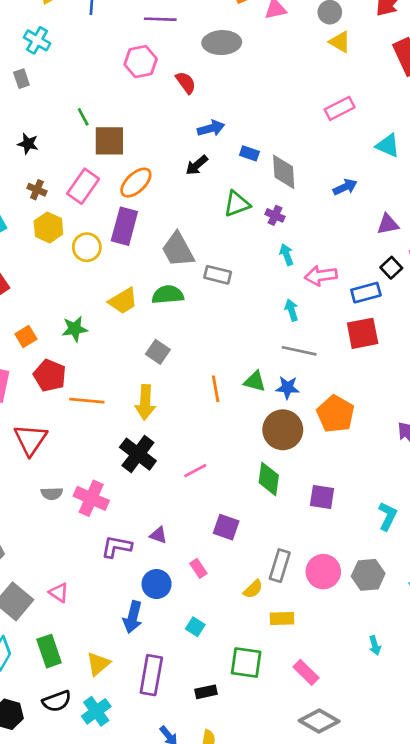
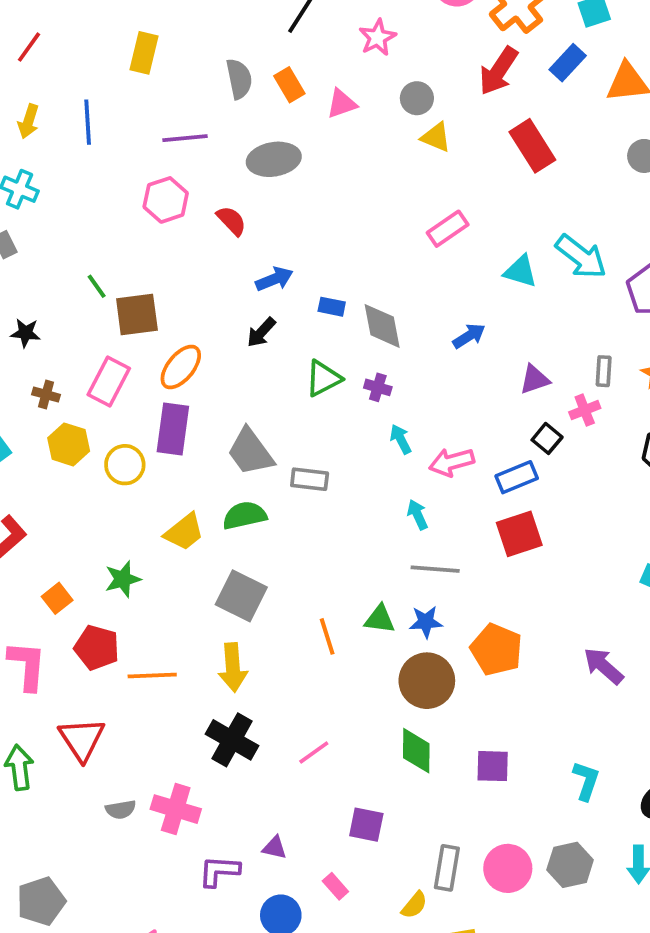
gray square: (158, 352) -> (241, 596), size x1.5

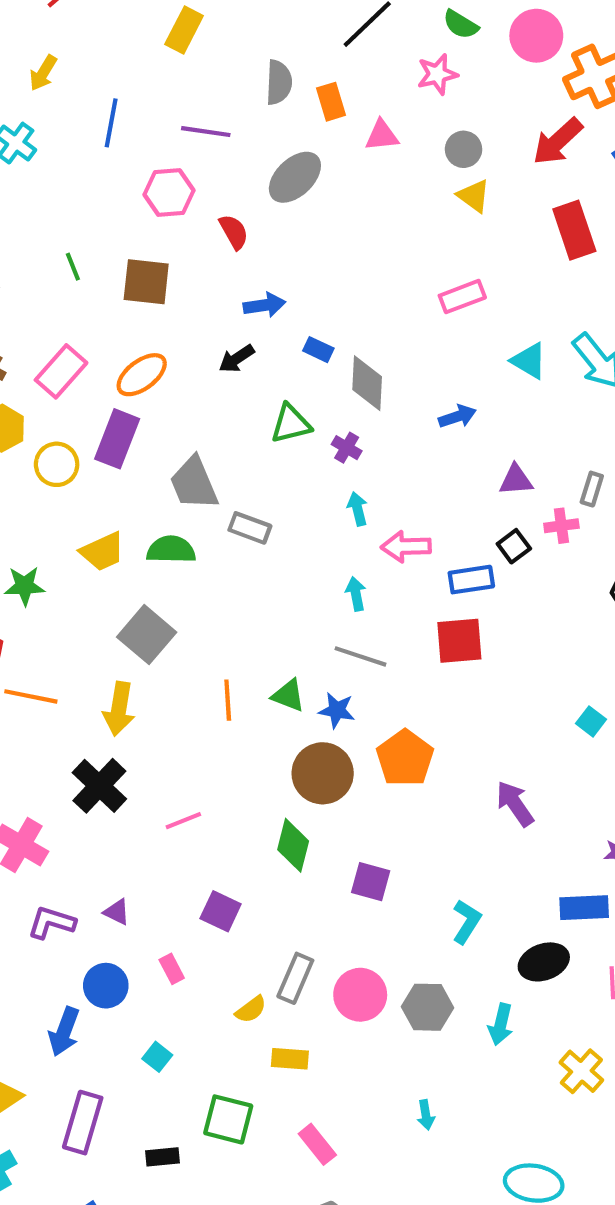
blue line: (88, 122) -> (111, 123), moved
gray ellipse: (274, 159) -> (295, 177), turned -48
brown square: (137, 315) -> (146, 282), moved

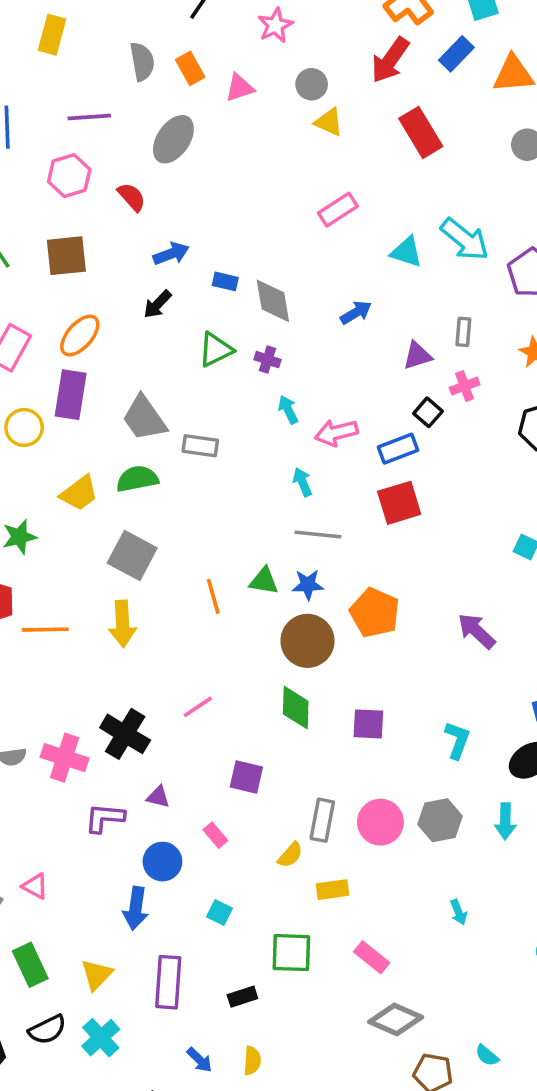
gray rectangle: (592, 489) -> (463, 332), moved
black cross: (99, 786) -> (125, 734), moved

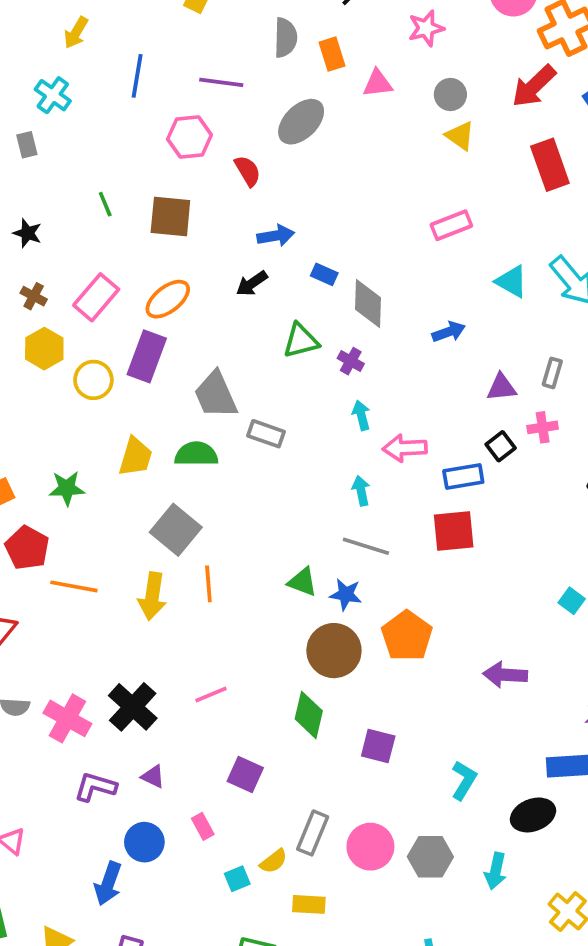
yellow trapezoid: (79, 493) -> (135, 457), turned -48
orange line: (213, 596) -> (208, 584), moved
purple arrow: (477, 631) -> (505, 675), turned -51
cyan square: (219, 913) -> (237, 879), moved, turned 30

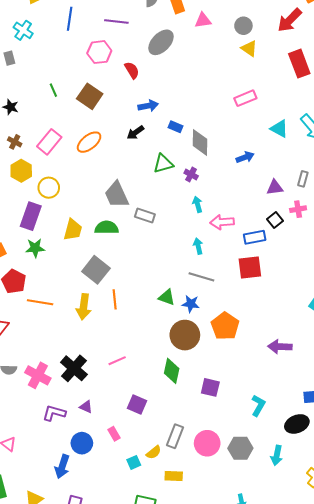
brown square: (170, 217) -> (90, 96), turned 30
purple rectangle: (147, 356) -> (31, 216), moved

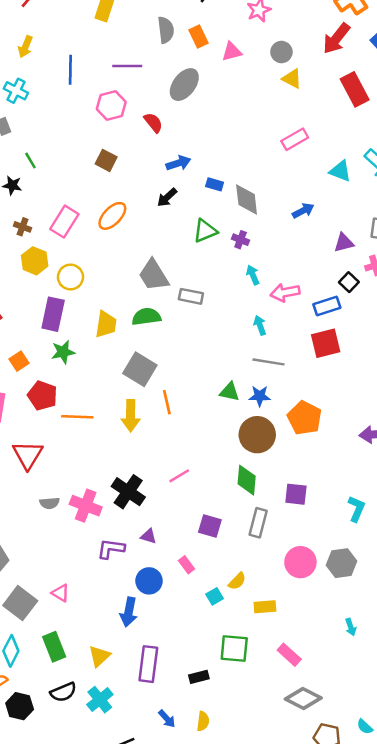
green line: (53, 90) -> (30, 161), moved
brown square: (90, 96) -> (106, 160), size x0.7
gray rectangle: (175, 436) -> (258, 523), moved

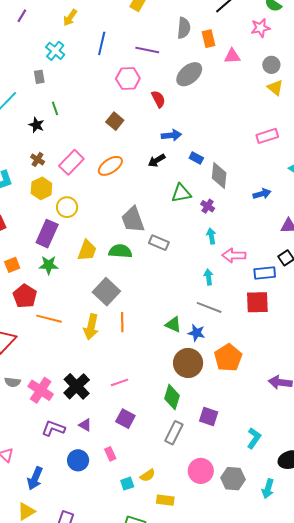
purple square: (210, 526) -> (125, 419), moved
blue arrow: (129, 612) -> (35, 478), moved

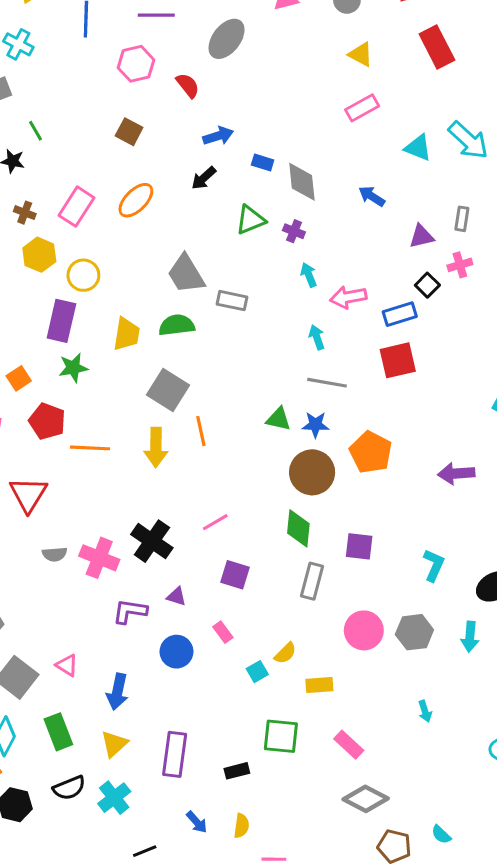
yellow triangle: (275, 88) -> (361, 54), moved
blue arrow: (262, 194) -> (372, 196), turned -120

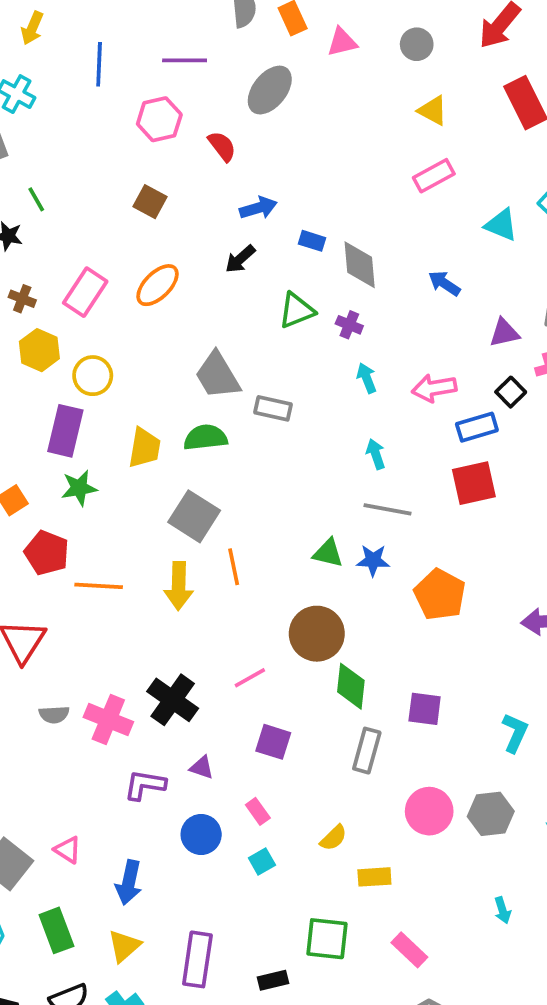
pink arrow: (348, 297) -> (434, 388), moved
brown circle: (312, 472) -> (317, 634), moved
cyan square: (257, 672) -> (262, 862), moved

